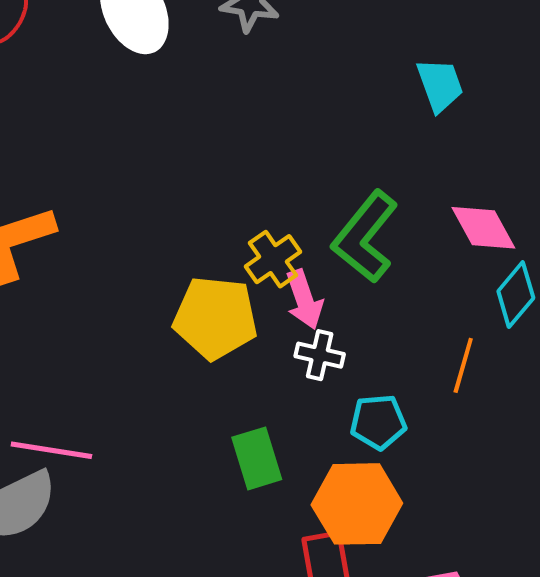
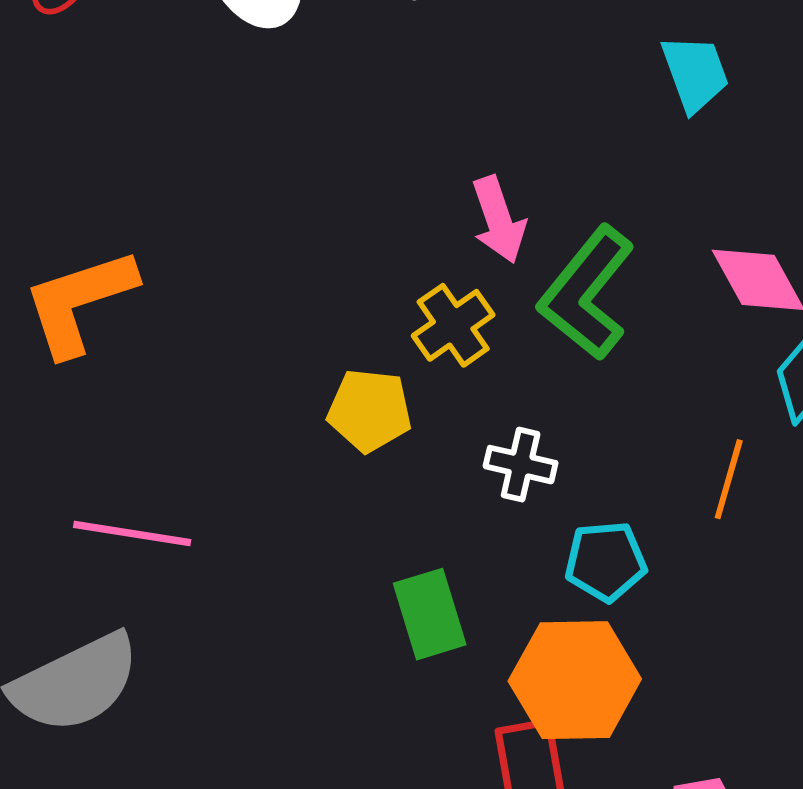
pink arrow: (304, 300) -> (499, 220), moved
yellow pentagon: (215, 318) -> (370, 410), size x0.7
pink line: (51, 450) -> (132, 533), moved

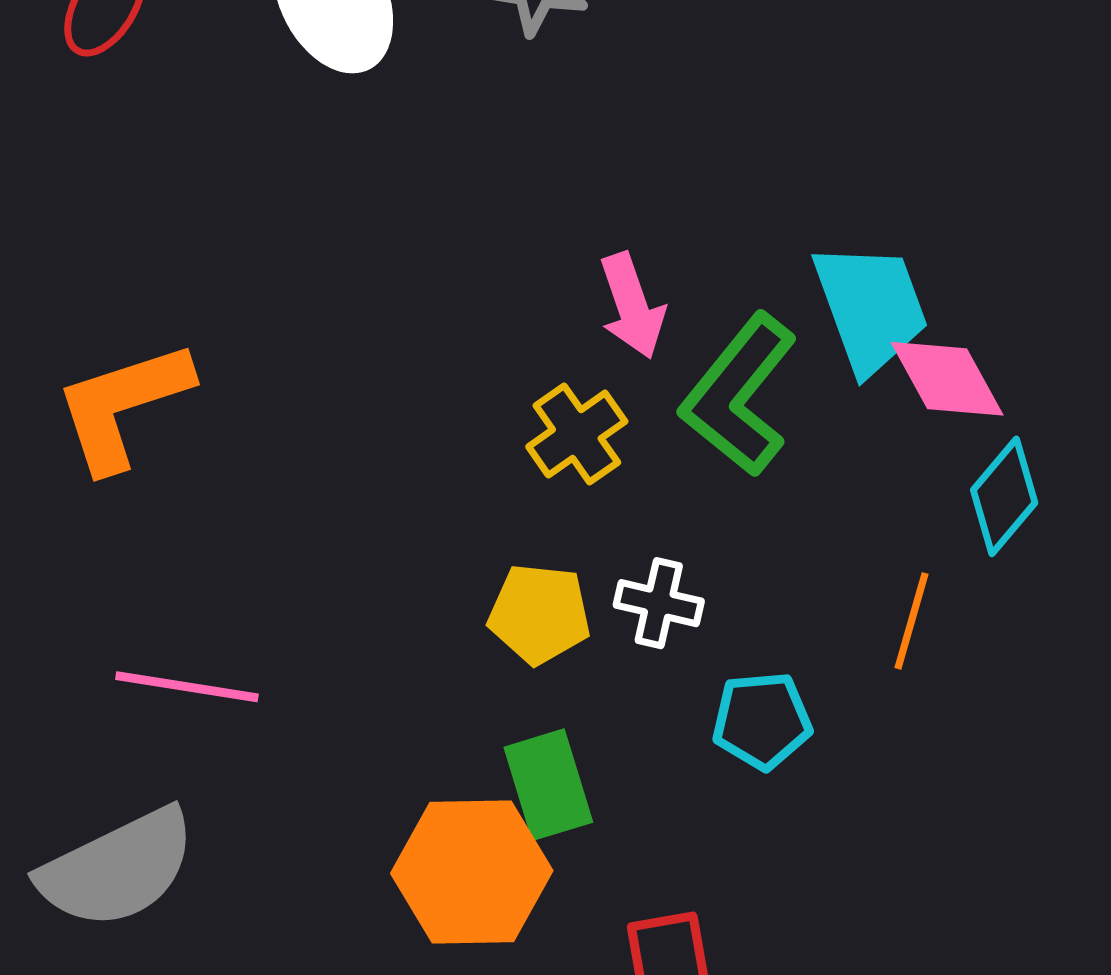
cyan trapezoid: (695, 73) -> (871, 308), moved, size x1.4
yellow pentagon: (370, 410) -> (539, 614), moved
orange hexagon: (575, 680) -> (472, 872), moved

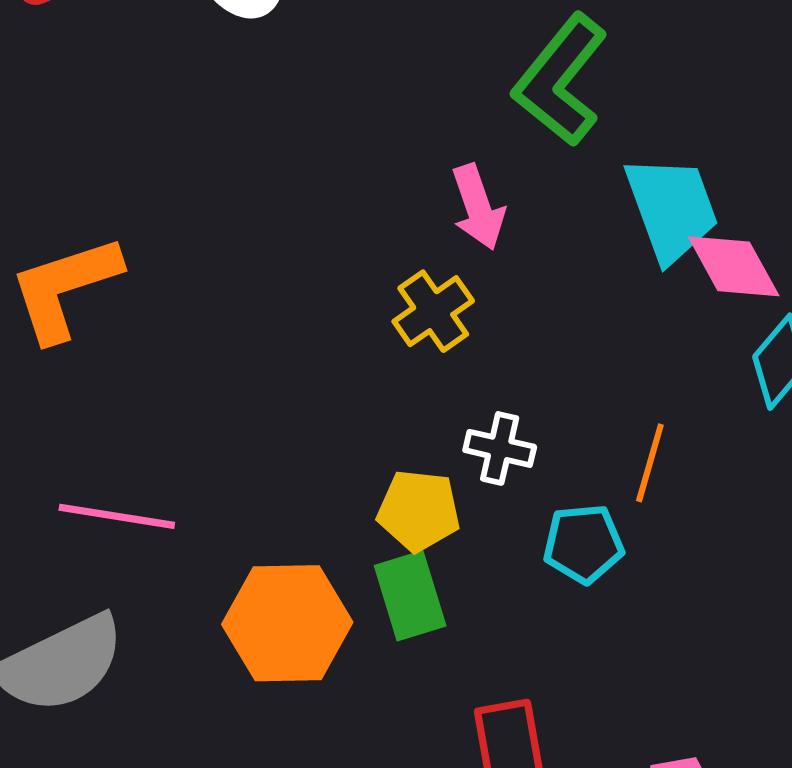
green L-shape: (739, 395) -> (560, 80), moved
yellow pentagon: (539, 614) -> (419, 511), moved
orange line: (912, 621) -> (650, 463), moved
orange hexagon: (472, 872) -> (287, 623), moved

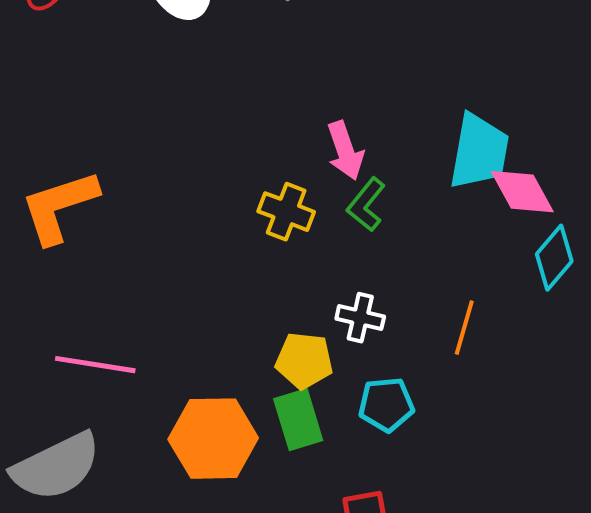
green L-shape: (560, 80) -> (366, 205), moved, size x0.6
cyan trapezoid: (672, 209) -> (479, 152), turned 30
yellow cross: (433, 311) -> (286, 212), moved, turned -34
cyan pentagon: (583, 544) -> (386, 405), moved

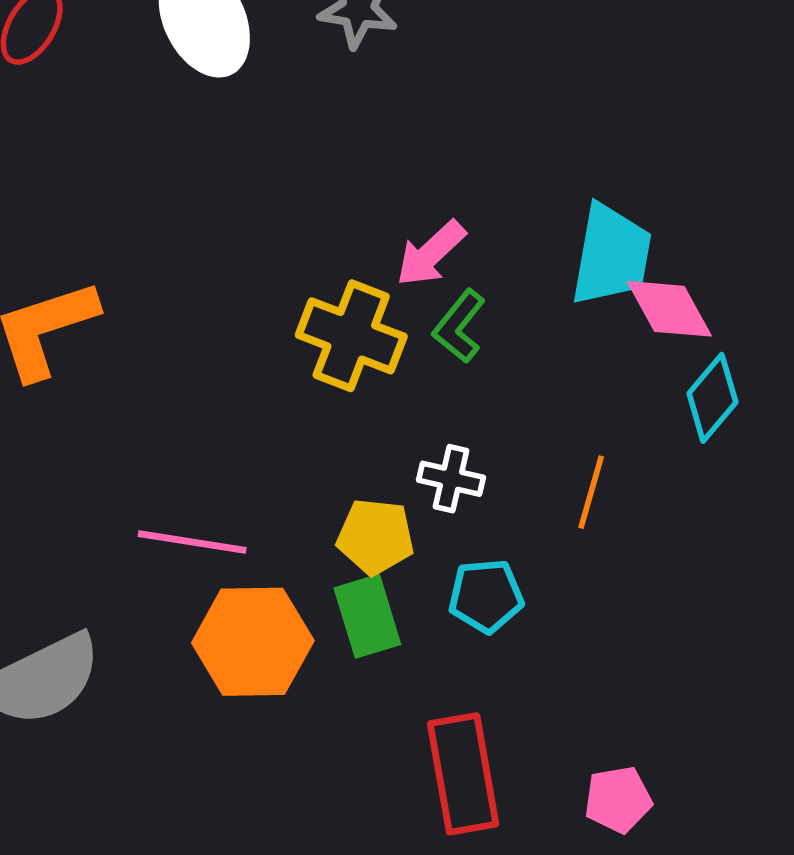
pink arrow: (345, 151) -> (431, 254), turned 66
yellow cross: (286, 212) -> (351, 336), size x1.4
pink line: (95, 365) -> (192, 542), moved

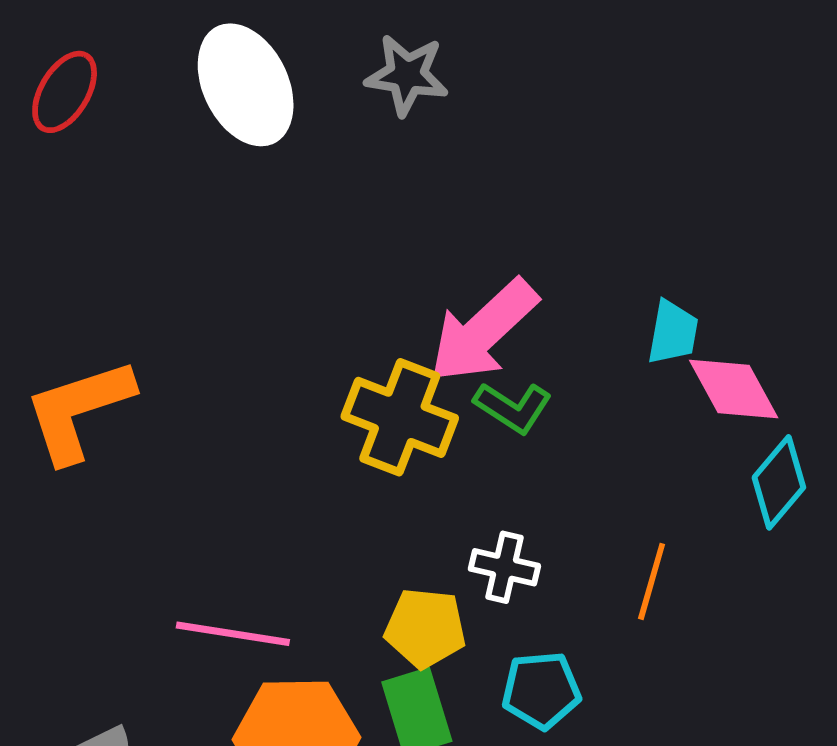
pink arrow: (431, 254) -> (483, 331), size x1.5
cyan trapezoid: (611, 255) -> (673, 332), size x0.6
green L-shape: (459, 326) -> (513, 407), turned -96

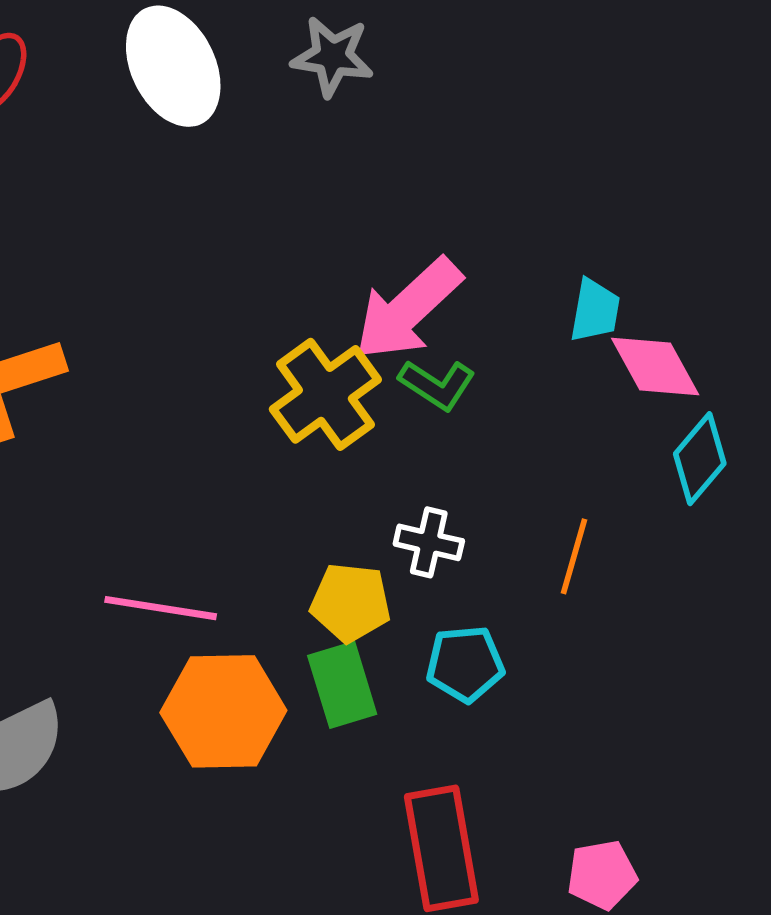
yellow cross: (400, 417) -> (325, 394), turned 33

